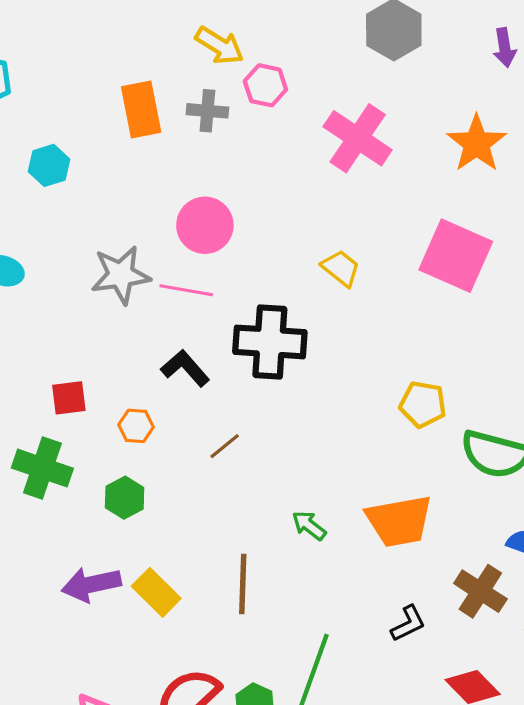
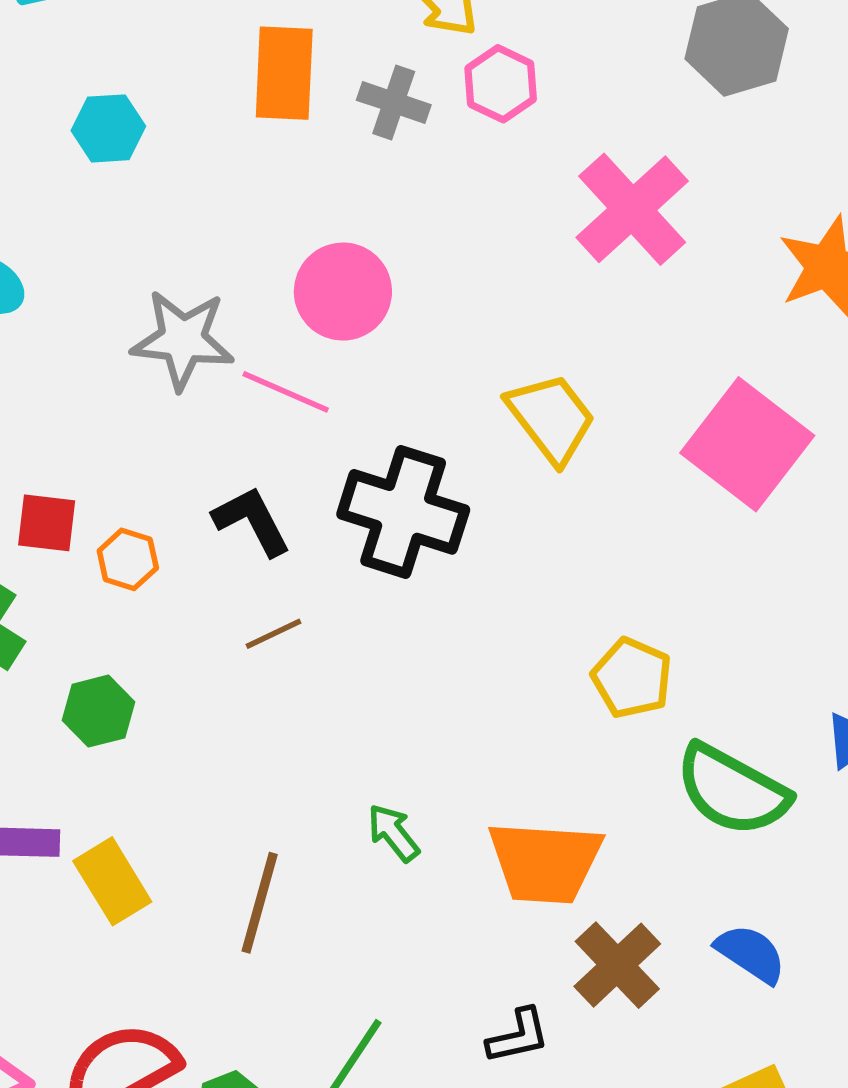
yellow trapezoid: (341, 268) -> (551, 418), size x1.4
orange hexagon: (136, 426) -> (128, 559), moved
brown line: (225, 446) -> (273, 634), moved
brown cross: (480, 591) -> (617, 965), moved

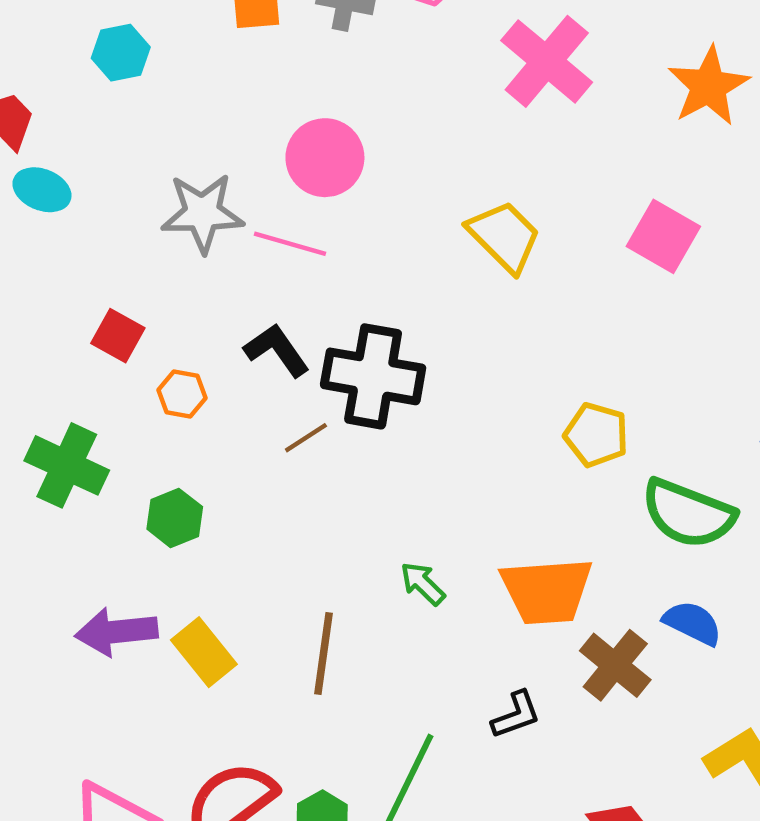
pink square: (747, 444) -> (663, 236), size x0.7
black cross: (403, 512) -> (373, 376), moved
red square: (47, 523) -> (118, 336), moved, turned 30
blue semicircle: (751, 954) -> (693, 623), moved
black L-shape: (518, 1036) -> (516, 715), moved

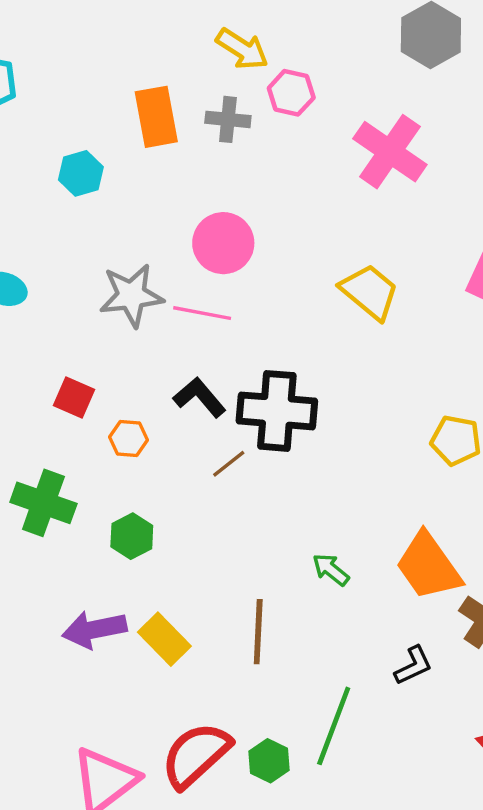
cyan hexagon: (121, 53) -> (81, 173), moved
orange trapezoid: (547, 591) -> (428, 566), turned 64

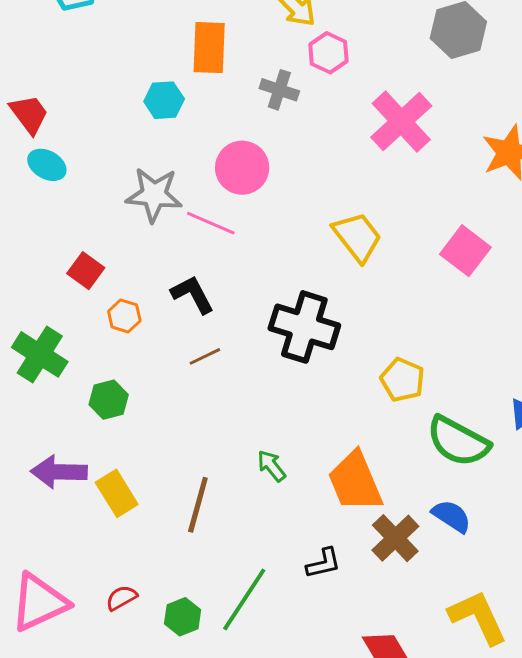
gray cross: (228, 119) -> (279, 90), moved
cyan hexagon: (81, 173) -> (164, 100), moved
black cross: (277, 411) -> (304, 327), moved
red semicircle: (196, 755) -> (121, 598), size x0.5

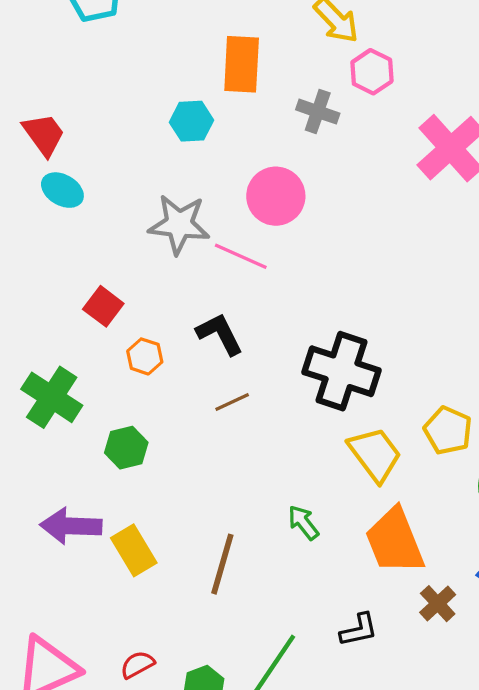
yellow trapezoid: (357, 237) -> (375, 454), moved
brown cross: (395, 538) -> (438, 604), size x0.7

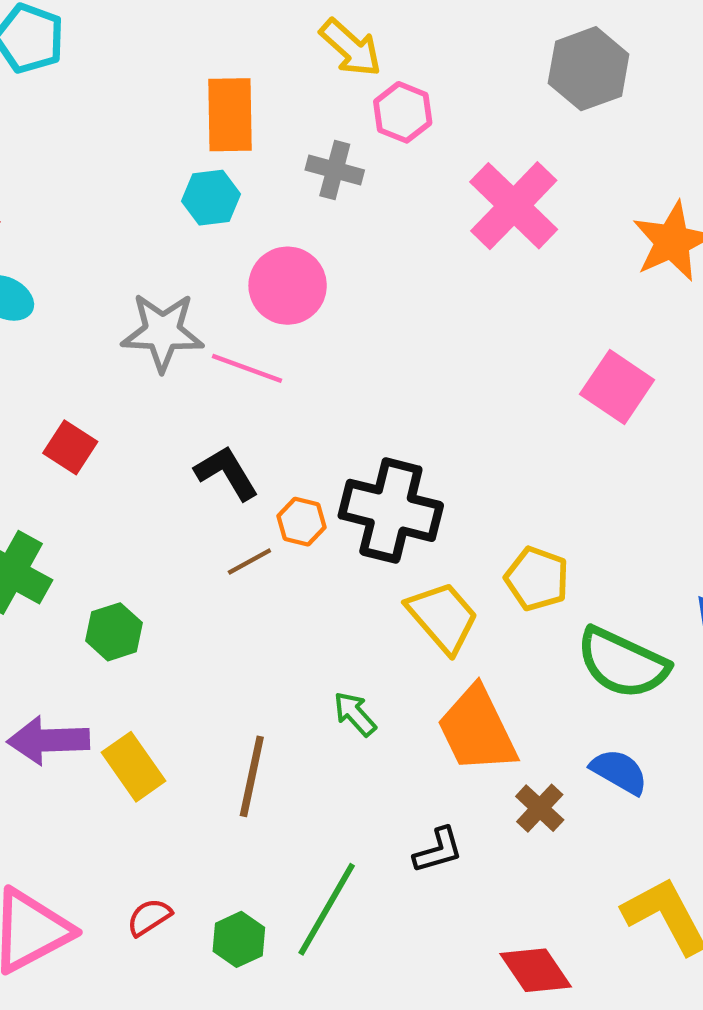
cyan hexagon: (192, 121) -> (211, 198), moved
orange hexagon: (145, 356) -> (302, 522), moved

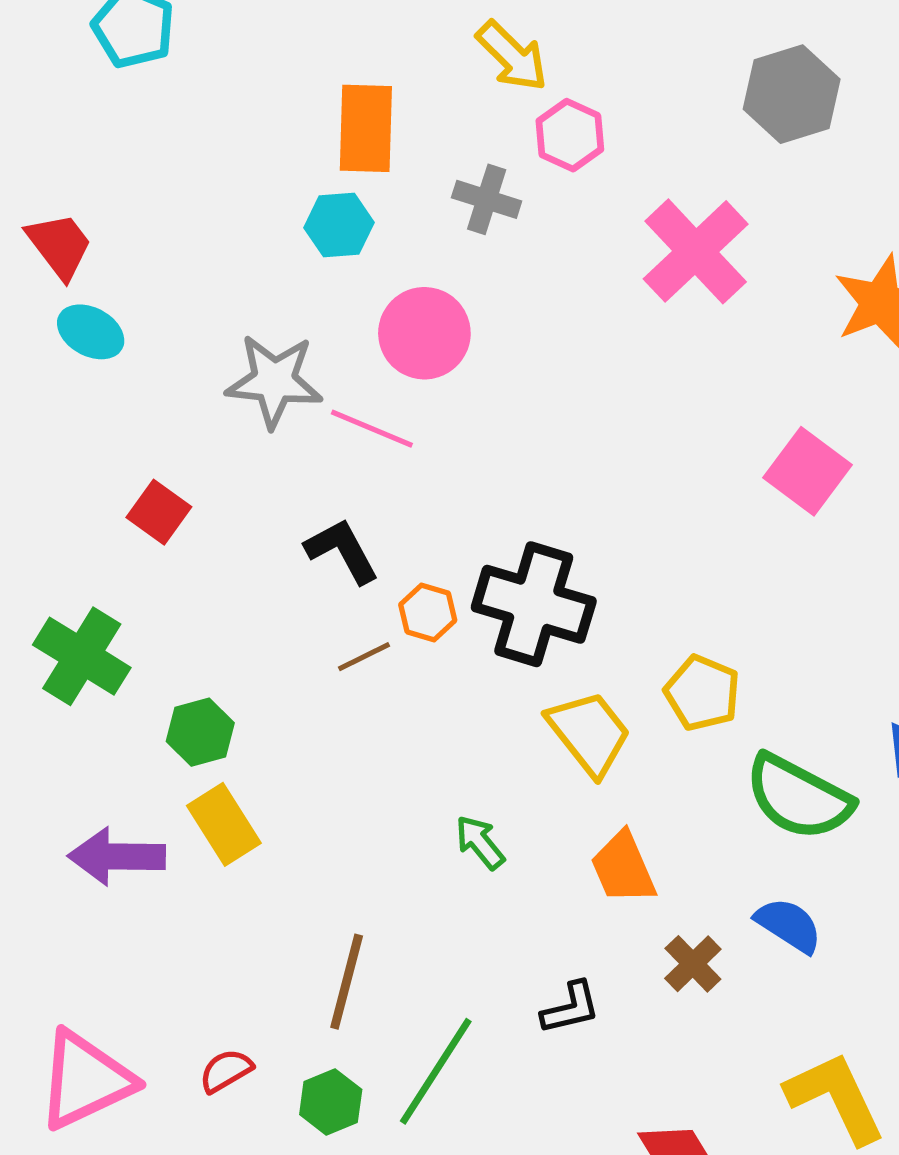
orange trapezoid: (477, 730) -> (623, 868), size x0.7
yellow rectangle: (134, 767) -> (224, 824), moved
brown line: (252, 776) -> (347, 982), moved

